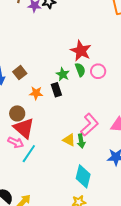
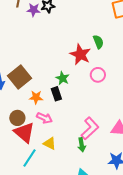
green semicircle: (80, 70) -> (98, 42), moved
brown square: (20, 73) -> (19, 77), size x1.6
yellow triangle: (69, 140) -> (50, 143), moved
pink arrow: (16, 142) -> (44, 118), moved

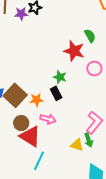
brown square: (19, 77) -> (15, 95), moved
yellow triangle: (50, 143) -> (77, 145), moved

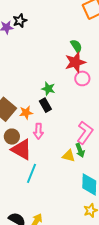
red star: (74, 51) -> (75, 62), moved, turned -30
pink arrow: (48, 119) -> (38, 131), turned 77

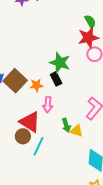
green star: (48, 89) -> (60, 63), size x1.5
brown circle: (12, 137) -> (23, 136), moved
green arrow: (80, 150) -> (66, 125), moved

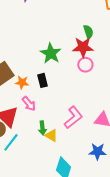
green star: (60, 63) -> (51, 53), moved
pink arrow: (48, 105) -> (29, 104), turned -56

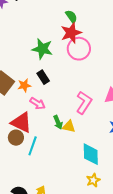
pink circle: (85, 65) -> (79, 49), size x1.5

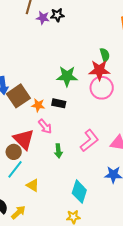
green star: (42, 49) -> (67, 76), turned -30
black rectangle: (43, 77) -> (59, 103), turned -64
yellow triangle: (69, 126) -> (33, 185), moved
cyan line: (33, 146) -> (15, 169), moved

